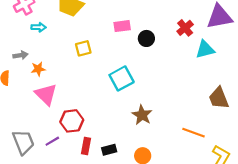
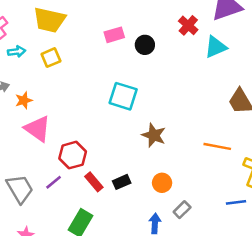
yellow square: (83, 48) -> (51, 58), moved
cyan square: (122, 78) -> (123, 96), turned -35
red rectangle: (86, 146) -> (94, 182), turned -42

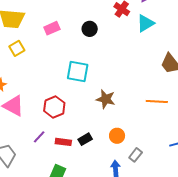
pink rectangle: (114, 35) -> (52, 28), moved
red hexagon: (73, 155) -> (54, 107), moved
purple line: (54, 182) -> (39, 137), moved
red rectangle: (94, 182) -> (63, 142), turned -35

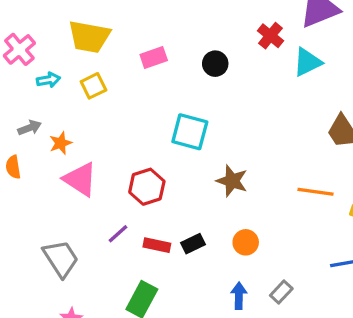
gray rectangle: (136, 155) -> (281, 292), moved

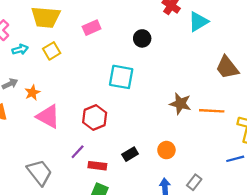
black circle: (215, 64) -> (142, 38), moved
brown star: (232, 181) -> (180, 104), moved
red rectangle: (157, 245) -> (97, 166), moved

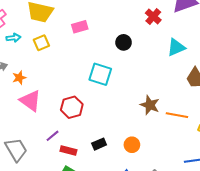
cyan triangle: (198, 22) -> (176, 47), moved

